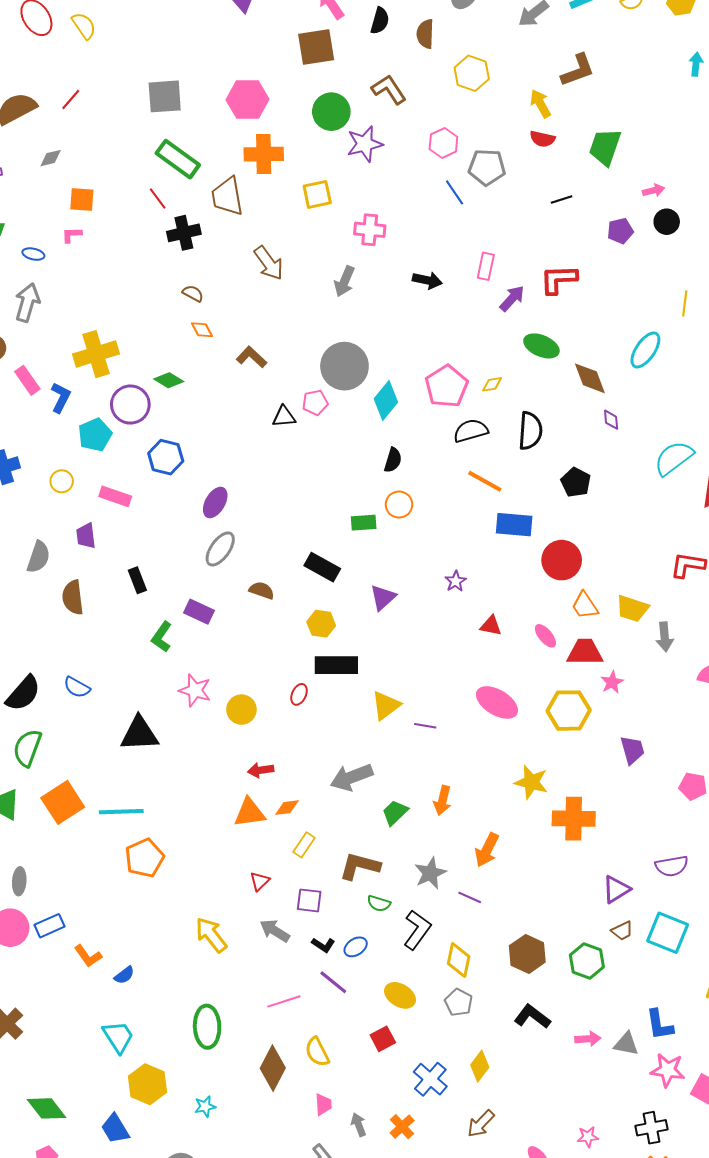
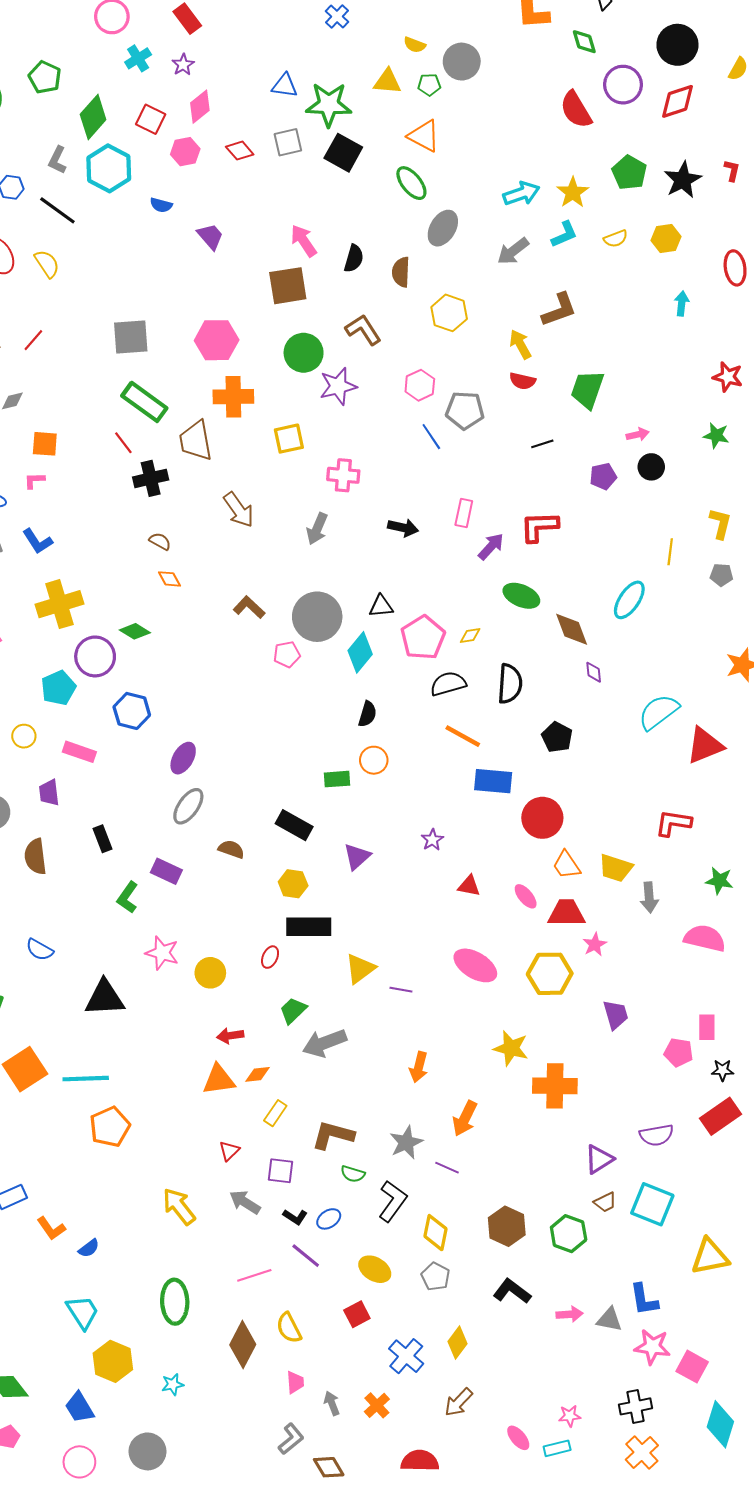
brown L-shape: (252, 357) -> (249, 607), moved
blue L-shape: (61, 397) -> (38, 541), moved, turned 120
black triangle: (284, 417) -> (381, 606), moved
green trapezoid: (395, 813) -> (293, 1010), moved

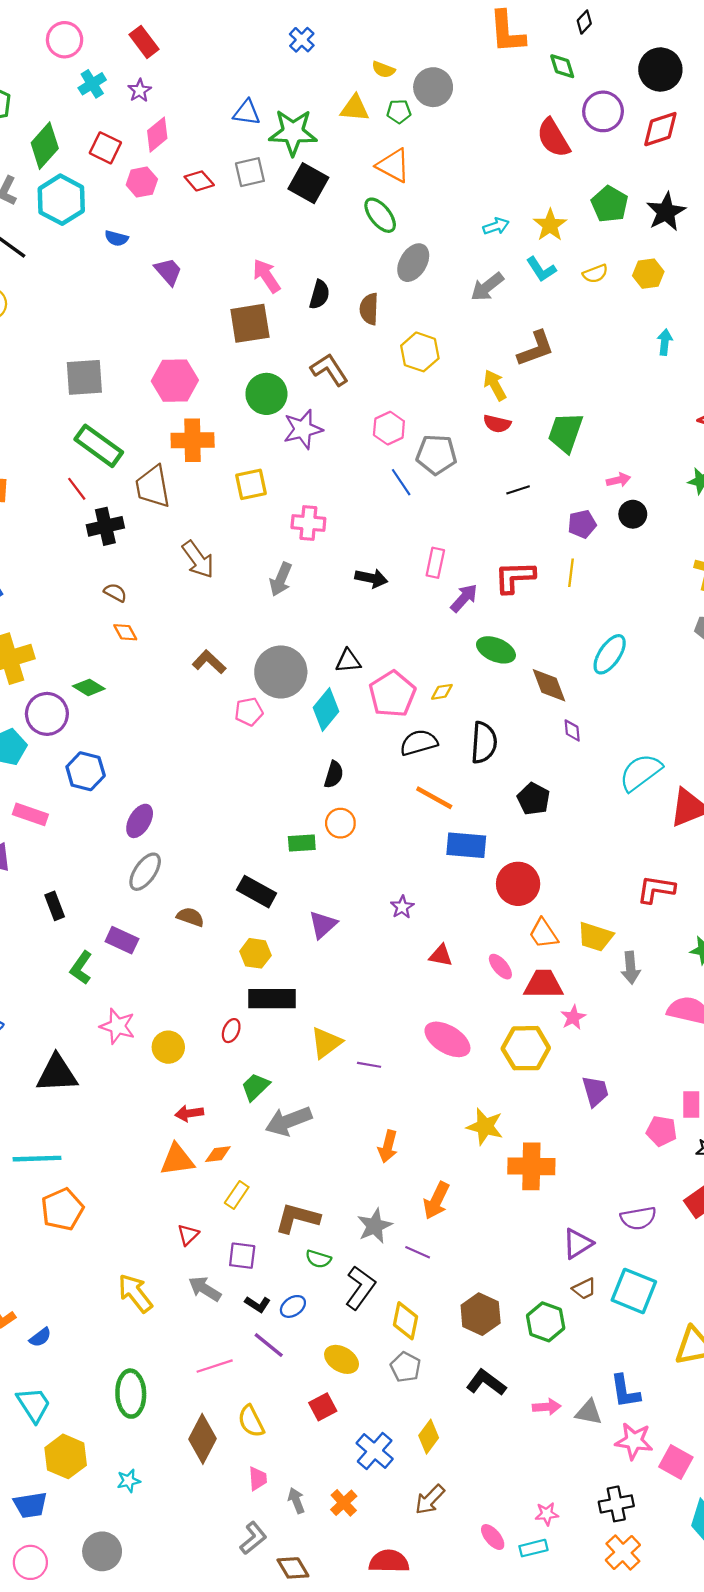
cyan arrow: (521, 194) -> (496, 226), size x0.7
cyan L-shape: (564, 234) -> (541, 269), turned 80
yellow line: (670, 552) -> (571, 573), moved
blue trapezoid: (79, 1407) -> (30, 1505), turned -68

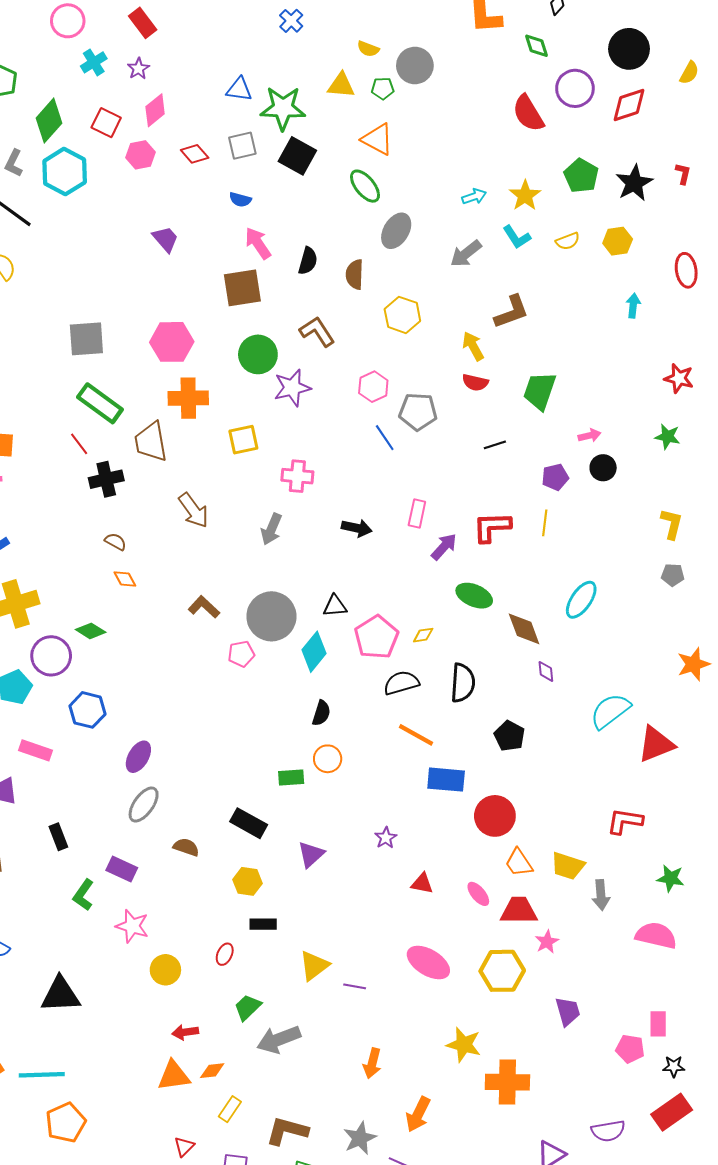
blue semicircle: (116, 238) -> (240, 200), moved
black rectangle: (272, 999) -> (263, 924), size x0.6
pink star: (118, 1026) -> (132, 926), moved

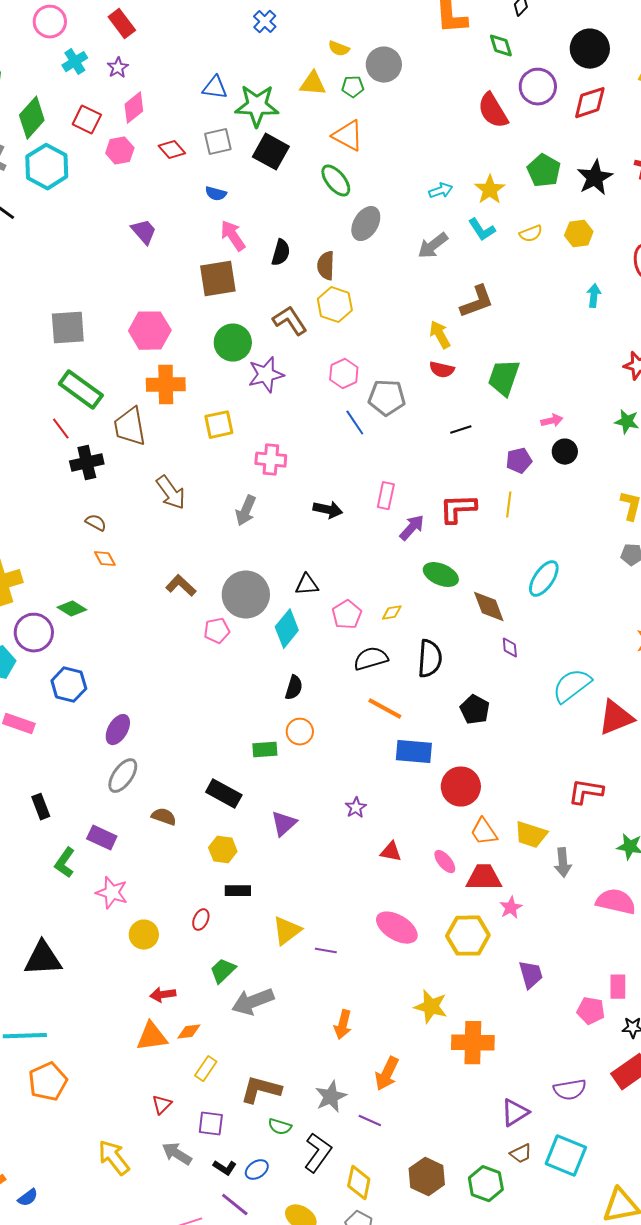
yellow hexagon: (402, 315) -> (335, 305), moved
pink pentagon: (376, 637) -> (347, 615), size x0.7

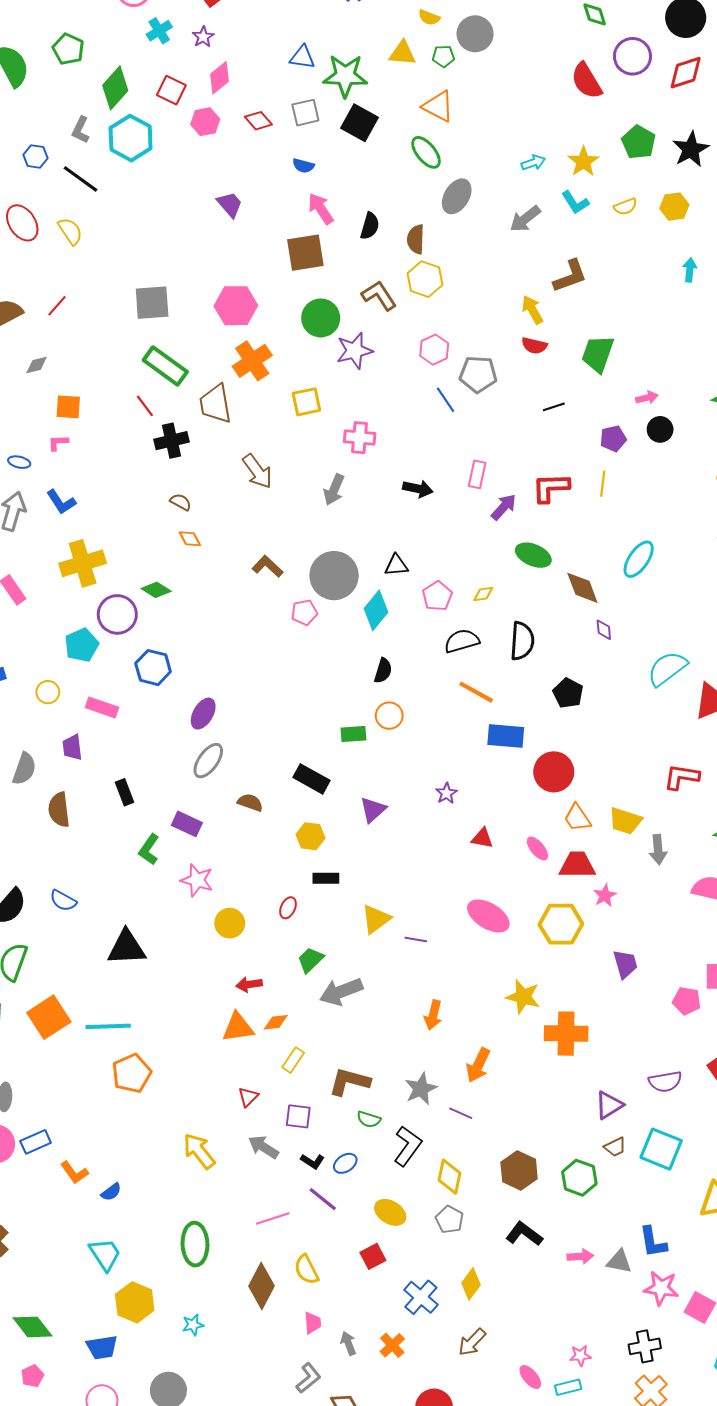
orange cross: (166, 385) -> (252, 361), turned -33

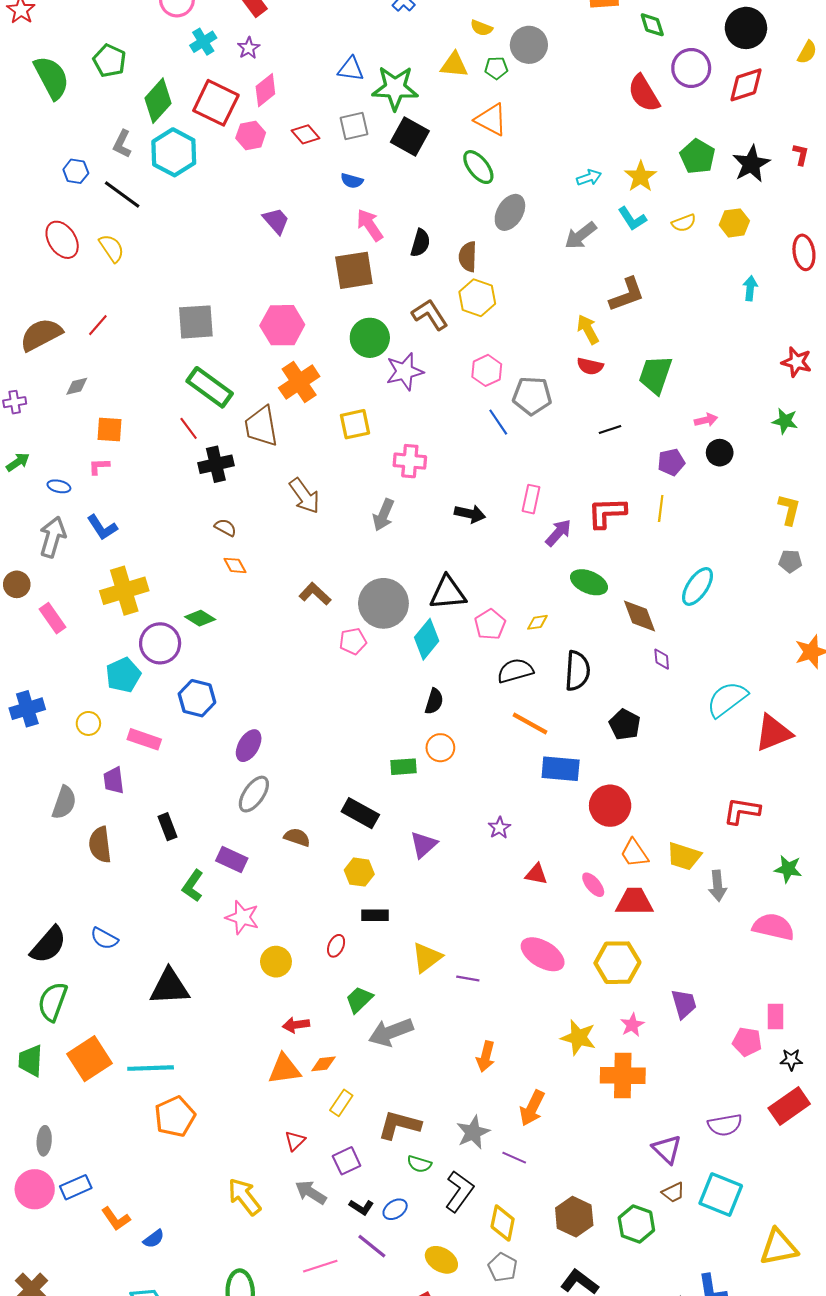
red square: (171, 90) -> (216, 103), size x1.5
black triangle: (396, 565) -> (448, 593), size x1.5
pink star: (605, 896) -> (632, 1025), moved
purple triangle: (609, 1105) -> (667, 1149), turned -44
purple square: (298, 1116) -> (347, 1161), turned -32

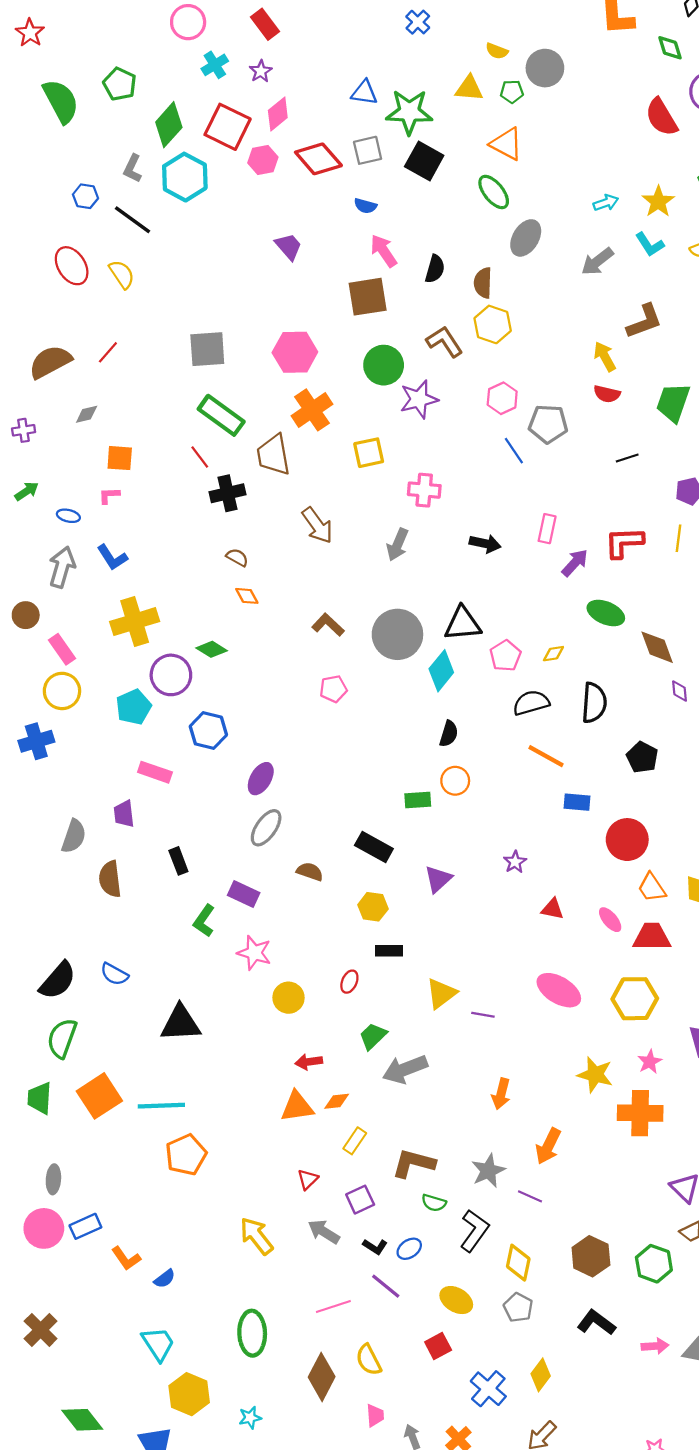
red diamond: (306, 134) -> (318, 159), size x1.6
pink pentagon: (353, 641) -> (333, 689), moved
yellow circle: (88, 723) -> (62, 691), moved, size x1.5
blue rectangle: (561, 769) -> (577, 802), size x0.7

